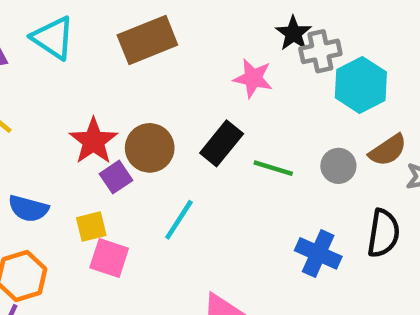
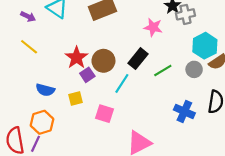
cyan hexagon: (361, 85) -> (205, 46), moved
green line: (273, 168) -> (163, 70), turned -48
cyan line: (179, 220) -> (122, 83), moved
pink square: (109, 258) -> (105, 114), moved

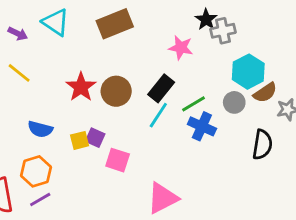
purple square: (87, 75) -> (95, 138), moved, turned -32
cyan line: (122, 83) -> (158, 115), moved
blue cross: (184, 111) -> (202, 126), moved
purple line: (36, 144) -> (40, 199), moved, turned 35

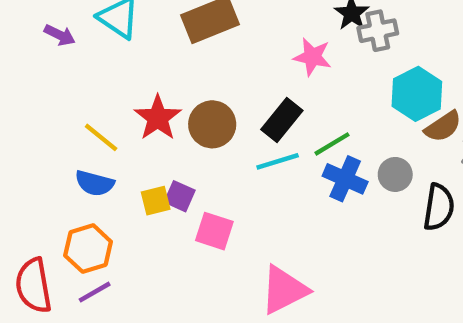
yellow line: (19, 73) -> (101, 137), moved
gray circle: (234, 102) -> (395, 174), moved
cyan line: (158, 115) -> (278, 161), turned 40

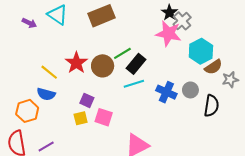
gray cross: (378, 31) -> (182, 21), turned -30
pink star: (312, 57) -> (168, 33), moved, size x1.4
green line: (332, 144) -> (122, 53), moved
yellow square: (156, 201) -> (81, 118), moved
orange hexagon: (88, 249) -> (27, 111), moved

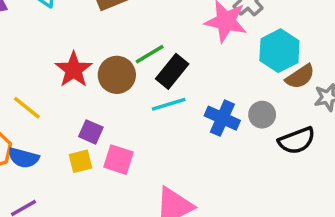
yellow line: (49, 72) -> (27, 108), moved
blue semicircle: (46, 94) -> (23, 158), moved
black semicircle: (211, 106) -> (297, 141), turned 60

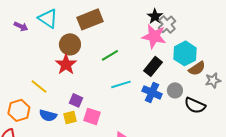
black rectangle: (172, 71) -> (153, 66), moved
brown circle: (117, 75) -> (70, 44), moved
black semicircle: (297, 141) -> (195, 105), turned 45
blue semicircle: (23, 158) -> (48, 115), moved

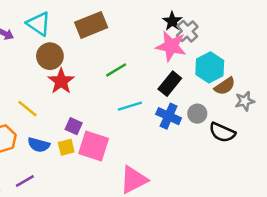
brown circle: (70, 44) -> (50, 56), moved
pink square: (92, 116) -> (94, 146), size x1.4

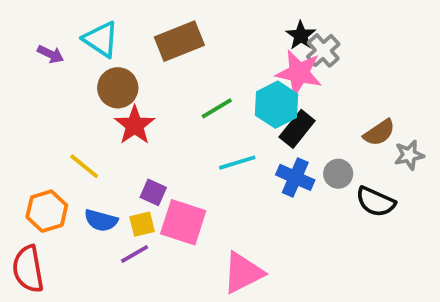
cyan hexagon: (210, 67) -> (277, 105), moved
purple line: (25, 181) -> (135, 254), moved

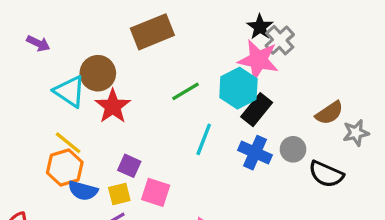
cyan triangle: (101, 39) -> (70, 91), moved
cyan line: (237, 163) -> (204, 139), turned -52
orange hexagon: (47, 211) -> (65, 167), moved
pink square: (183, 222) -> (156, 192), size x0.7

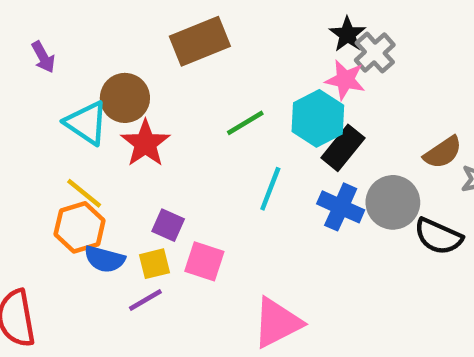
purple arrow: (38, 43) -> (43, 57), turned 35
pink star: (258, 60) -> (345, 80), size x0.7
gray circle: (293, 149) -> (393, 202), size x1.5

